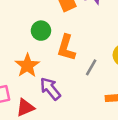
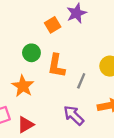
purple arrow: (50, 89) -> (74, 115), moved

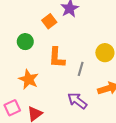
green circle: (31, 53) -> (25, 42), moved

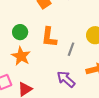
green circle: (25, 42) -> (20, 32), moved

